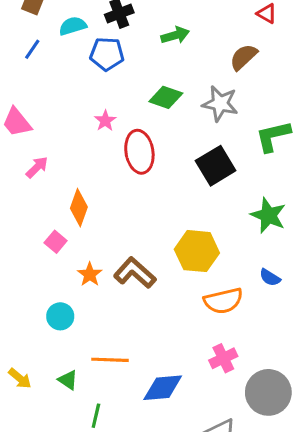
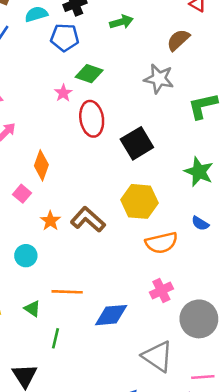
green diamond: (166, 97) -> (89, 74), moved
black square: (216, 166) -> (137, 143), moved

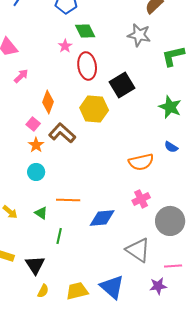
green diamond: (89, 74) -> (85, 31), turned 45
yellow hexagon: (139, 201) -> (94, 109), moved
brown L-shape: (88, 219) -> (62, 133), moved
orange star: (50, 221) -> (36, 145), moved

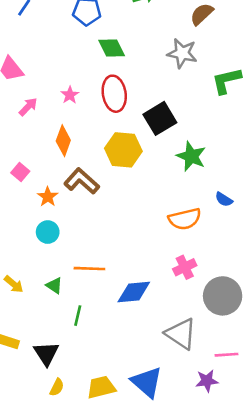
pink star: (65, 46) -> (70, 95), moved
green star: (170, 107) -> (191, 156), moved
pink square: (33, 124) -> (20, 172), moved

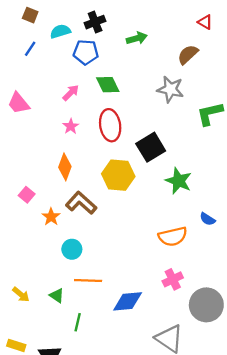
pink arrow: (28, 107) -> (71, 93), moved
cyan circle: (48, 232) -> (72, 249), moved

